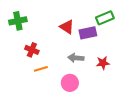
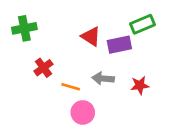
red cross: (32, 50) -> (43, 68), turned 32
orange line: (41, 69) -> (71, 87), moved, turned 32
pink circle: (70, 83) -> (83, 112), moved

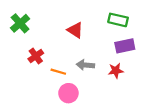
green rectangle: (142, 24) -> (118, 20), turned 36
green cross: (24, 28) -> (20, 23), turned -30
purple rectangle: (119, 45) -> (125, 46), moved

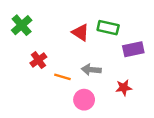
green rectangle: (118, 20) -> (108, 28), moved
red star: (116, 71) -> (124, 88), moved
pink circle: (68, 93) -> (84, 100), moved

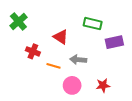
red triangle: (80, 32) -> (61, 37), moved
red cross: (38, 60) -> (33, 51), turned -32
red star: (124, 88) -> (103, 85), moved

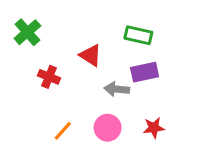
purple rectangle: (114, 42) -> (145, 72), moved
orange line: (53, 66) -> (63, 131), moved, turned -64

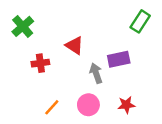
green rectangle: (138, 35) -> (140, 21), moved, turned -70
red cross: (49, 77) -> (40, 63), turned -30
gray arrow: (117, 89) -> (96, 73), turned 66

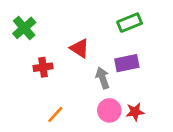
green rectangle: (140, 21) -> (130, 23), moved, turned 35
pink circle: (88, 105) -> (109, 110), moved

